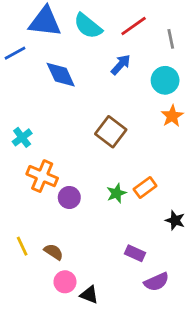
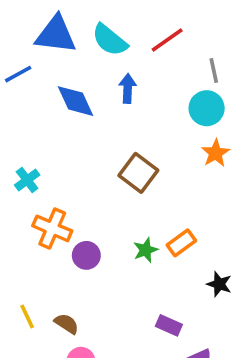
gray line: (171, 39) -> (214, 71), moved
blue arrow: (121, 65) -> (128, 88), moved, turned -40

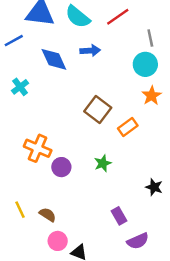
blue arrow: (128, 88) -> (90, 51), turned 84
cyan cross: (27, 180) -> (20, 87), moved
orange rectangle: (181, 243) -> (128, 127), moved
purple rectangle: (169, 325) -> (119, 216), turned 36

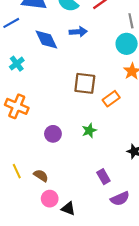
brown square: (98, 109) -> (85, 83), turned -30
orange cross: (38, 148) -> (17, 106), moved

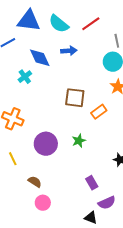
cyan cross: (17, 64) -> (25, 77), moved
purple circle: (53, 134) -> (46, 144), size x1.5
yellow line: (17, 171) -> (13, 159), moved
black triangle: (68, 208) -> (91, 218), moved

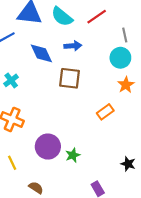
cyan cross: (25, 77) -> (11, 80), moved
brown square: (75, 98) -> (70, 78), moved
green star: (79, 141) -> (73, 155), moved

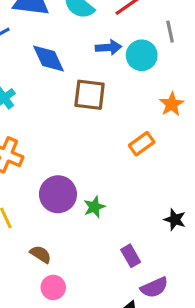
blue arrow: (73, 46) -> (109, 47), moved
cyan circle: (120, 58) -> (142, 55), moved

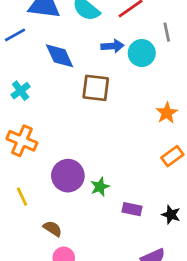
orange star: (172, 104) -> (167, 113), moved
orange rectangle: (142, 144) -> (172, 156), moved
black star: (175, 220) -> (171, 215), moved
purple rectangle: (131, 256) -> (132, 209), moved, turned -48

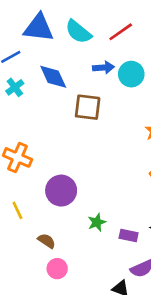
cyan cross: (21, 91) -> (15, 87), moved
green star: (100, 187) -> (97, 222), moved
purple rectangle: (132, 209) -> (129, 236), moved

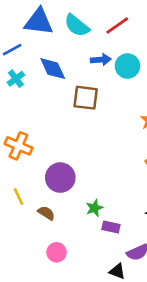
purple rectangle: (129, 236) -> (111, 227), moved
brown semicircle: (47, 241) -> (46, 213), moved

